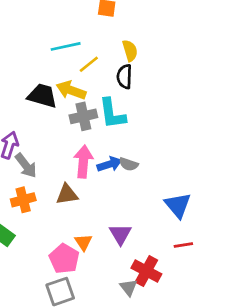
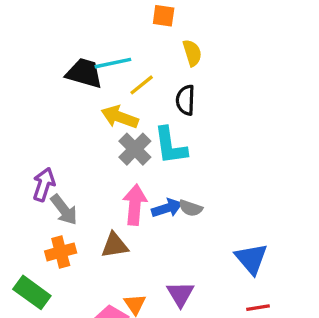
yellow semicircle: (130, 51) -> (192, 53), moved
black trapezoid: (42, 96) -> (84, 73), moved
gray cross: (83, 116) -> (135, 149), turned -32

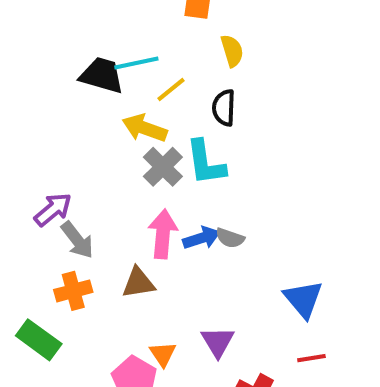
purple arrow: (44, 184) -> (53, 210), turned 32

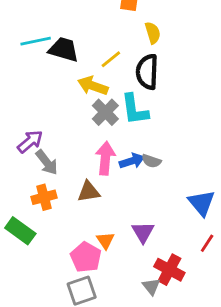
cyan line: (136, 63) -> (36, 41), moved
black semicircle: (224, 108) -> (147, 72), size x1.4
red line: (311, 358) -> (207, 243), turned -48

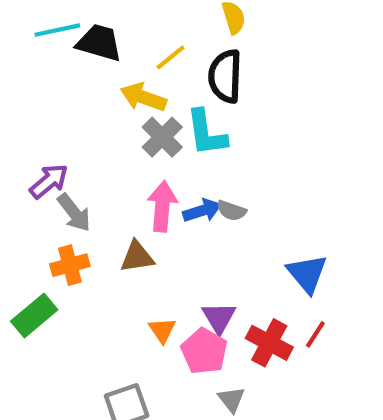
green rectangle: (20, 231) -> (34, 316), turned -76
pink pentagon: (86, 257) -> (204, 351), moved
red cross: (169, 270) -> (269, 343), moved

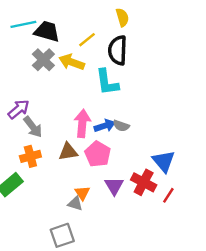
gray cross: (162, 137) -> (43, 60), moved
red cross: (269, 343) -> (144, 182), moved
pink pentagon: (204, 351) -> (98, 154), moved
gray triangle: (231, 399) -> (75, 204), moved, turned -35

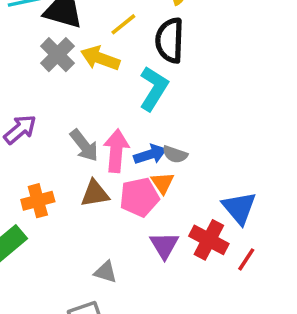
cyan L-shape: (107, 82) -> (154, 88), turned -140
gray arrow: (33, 127) -> (84, 145), moved
pink pentagon: (98, 154) -> (139, 197), turned 30
orange triangle: (82, 193) -> (163, 183), moved

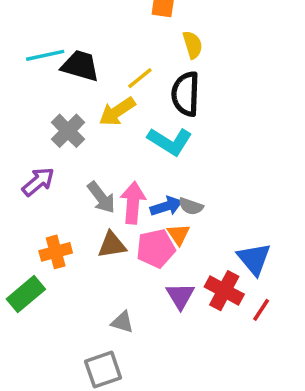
gray cross: (57, 55) -> (68, 131), moved
yellow arrow: (100, 58) -> (117, 111), turned -54
cyan L-shape: (154, 88) -> (170, 141), turned 90

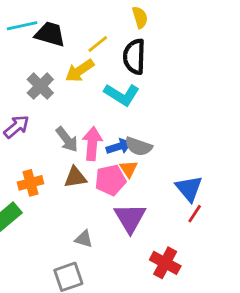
gray semicircle: (191, 206) -> (139, 146), size x1.4
red cross: (224, 291) -> (165, 263), moved
purple triangle: (180, 296) -> (130, 218), size x1.4
red line: (261, 310) -> (195, 214), moved

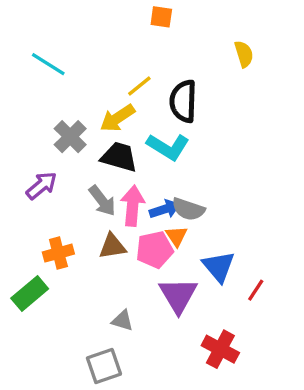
yellow semicircle: (140, 17) -> (244, 54), moved
cyan line: (22, 26) -> (48, 64), turned 44
black trapezoid: (50, 34) -> (119, 157), moved
blue triangle: (189, 188) -> (219, 267), moved

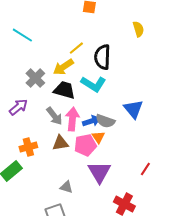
blue triangle: (219, 267) -> (133, 109), moved

